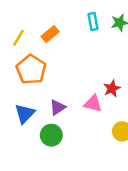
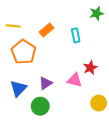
cyan rectangle: (93, 21) -> (76, 35), moved
orange rectangle: (50, 34) -> (47, 30), moved
yellow line: (18, 38) -> (13, 26), turned 64

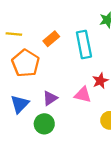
cyan rectangle: (76, 35) -> (84, 45), size x1.6

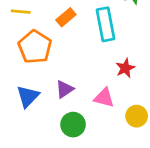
pink triangle: (83, 95) -> (104, 98), moved
green circle: (44, 124) -> (73, 125), moved

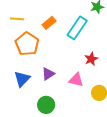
cyan rectangle: (106, 24) -> (77, 28), turned 45
green circle: (73, 125) -> (46, 105), moved

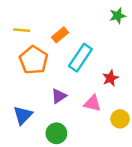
cyan rectangle: (77, 28) -> (80, 58), moved
blue triangle: (22, 79) -> (23, 115), moved

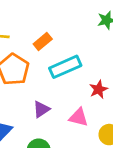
cyan rectangle: (80, 58) -> (65, 67), turned 32

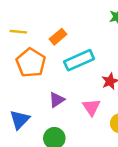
pink triangle: (79, 117) -> (91, 107), turned 42

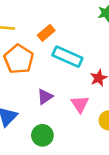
cyan rectangle: (79, 60) -> (67, 57), turned 48

